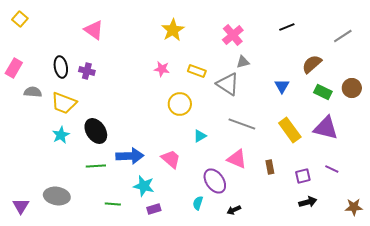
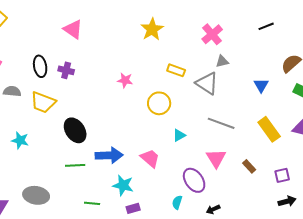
pink star: (162, 69) -> (125, 80), moved
cyan star: (61, 135) -> (20, 140), moved, turned -30
pink triangle: (237, 159) -> (216, 158), turned 35
brown rectangle: (270, 167) -> (249, 166), turned -32

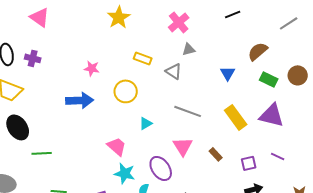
gray triangle: (207, 83) -> (174, 71), size x0.7
black ellipse: (75, 130) -> (18, 127), moved
blue arrow: (109, 155) -> (80, 100), moved
cyan star: (123, 185) -> (125, 173), moved

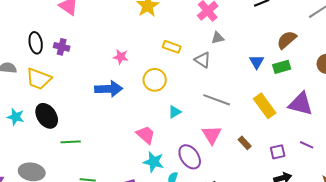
green rectangle: (269, 79) -> (282, 67), moved, turned -42

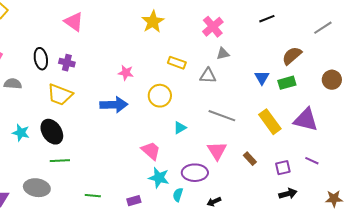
gray triangle: (203, 60) -> (208, 76), turned -30
yellow trapezoid: (39, 79) -> (60, 95), moved
green line: (71, 142) -> (60, 161), moved
purple ellipse: (190, 157) -> (195, 173), turned -55

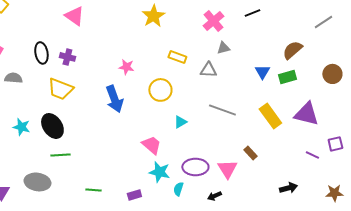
black line: (267, 19) -> (252, 13), moved
blue arrow: (114, 105) -> (114, 99), turned 72
pink triangle: (217, 151) -> (227, 169), moved
purple square: (283, 168) -> (335, 144), moved

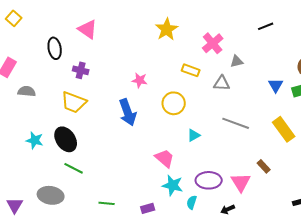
pink cross: (213, 21) -> (213, 43), moved
black ellipse: (41, 53) -> (55, 48), moved
green line: (60, 155) -> (74, 168), turned 30

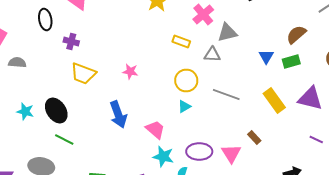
gray triangle: (237, 61) -> (227, 32), size x1.5
pink star: (140, 80) -> (130, 72), moved
yellow trapezoid: (74, 102) -> (83, 74), moved
yellow circle: (174, 103) -> (186, 80), moved
blue arrow: (128, 112) -> (118, 114), moved

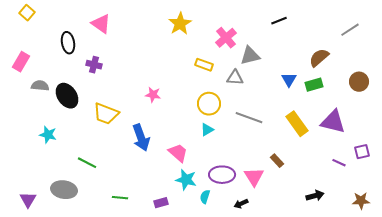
yellow trapezoid: (83, 74) -> (106, 114), moved
black ellipse: (56, 110) -> (67, 96), moved

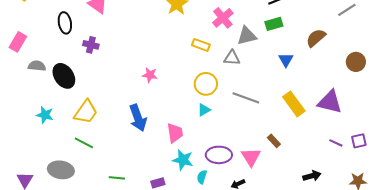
green rectangle: (314, 85) -> (274, 24), moved
yellow trapezoid: (106, 114) -> (86, 112), moved, turned -76
purple square: (362, 152) -> (359, 141), moved
pink trapezoid: (178, 153) -> (175, 133), turned 40

